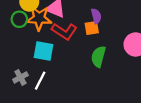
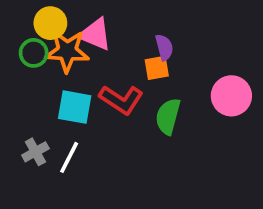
red L-shape: (64, 31) -> (121, 100), moved

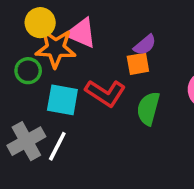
purple semicircle: (164, 47) -> (145, 45), turned 65
green circle: (34, 53) -> (28, 71), moved
gray cross: (35, 152) -> (26, 141), size x1.5

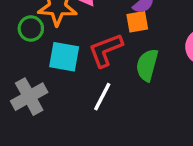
red L-shape: (105, 93) -> (106, 50), turned 126
white line: (57, 146) -> (102, 97), moved

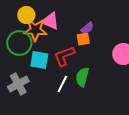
green circle: (31, 29) -> (19, 43), size x1.6
green semicircle: (147, 65) -> (82, 77), moved

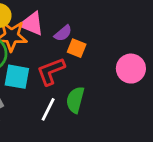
purple semicircle: (87, 28) -> (63, 33), moved
orange square: (83, 39) -> (77, 48), turned 32

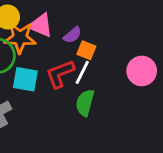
white line: (48, 109) -> (82, 72), moved

